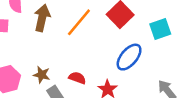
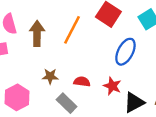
brown star: (42, 75) -> (50, 76), moved

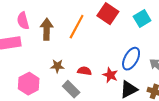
blue ellipse: (125, 52) -> (131, 59), moved

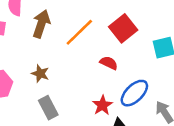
red semicircle: (84, 71) -> (109, 63), moved

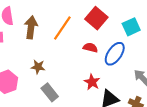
blue ellipse: (134, 93) -> (115, 54), moved

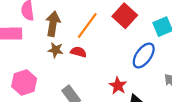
red semicircle: (90, 48) -> (78, 52), moved
brown star: (38, 67) -> (56, 50), moved

